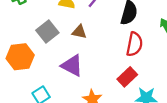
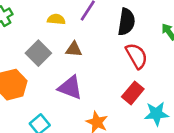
red semicircle: (134, 44) -> (137, 56), turned -35

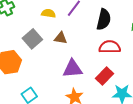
red semicircle: (137, 56) -> (110, 47), turned -65
purple triangle: (70, 88) -> (73, 69), moved, turned -30

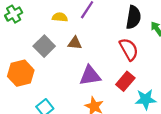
black semicircle: (104, 19) -> (133, 17), moved
red semicircle: (110, 47) -> (129, 49), turned 65

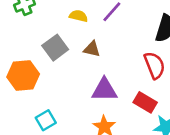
red rectangle: (125, 81) -> (145, 102), turned 72

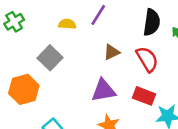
brown triangle: (92, 49) -> (112, 52), moved, turned -30

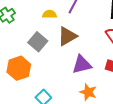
brown triangle: (112, 52) -> (67, 36), moved, size x1.5

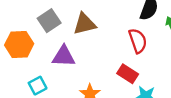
purple triangle: (82, 65) -> (64, 56), moved

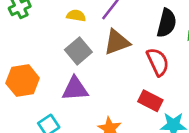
gray square: (49, 21) -> (78, 51), moved
brown triangle: (84, 24) -> (117, 42), moved

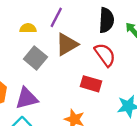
purple triangle: (75, 89) -> (27, 98), moved
red rectangle: (150, 101) -> (91, 84), moved

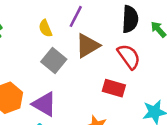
yellow semicircle: (28, 28) -> (45, 28), turned -112
purple triangle: (27, 98) -> (44, 104), turned 45

